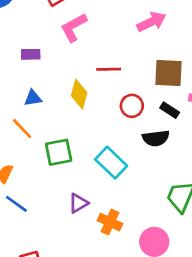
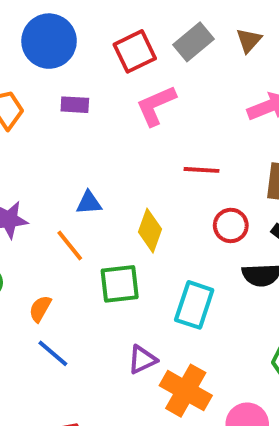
purple rectangle: (31, 54) -> (75, 105), moved
yellow diamond: (79, 94) -> (150, 231), moved
cyan rectangle: (111, 163) -> (194, 305), turned 60
orange cross: (110, 222) -> (186, 391), size x1.4

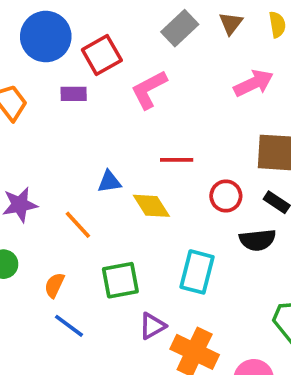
red square: (135, 51) -> (102, 55), moved
red line: (202, 170) -> (177, 160), moved
blue triangle: (89, 203) -> (109, 182), moved
yellow diamond: (150, 231) -> (151, 206), turned -48
green square: (120, 284) -> (120, 280), moved

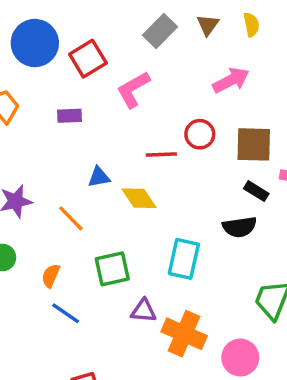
purple rectangle: (74, 94) -> (70, 116), moved
red circle: (226, 196) -> (200, 134), moved
purple triangle: (152, 326) -> (144, 311), turned 36

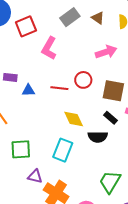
brown triangle: (208, 25) -> (98, 18), turned -40
pink L-shape: (133, 89) -> (49, 48), turned -40
purple rectangle: (70, 116) -> (10, 77), moved
blue triangle: (99, 177) -> (28, 90), moved
yellow diamond: (139, 198) -> (74, 119), moved

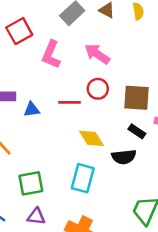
pink arrow: (106, 52) -> (97, 54), moved, turned -120
purple triangle: (35, 176) -> (36, 217), moved

